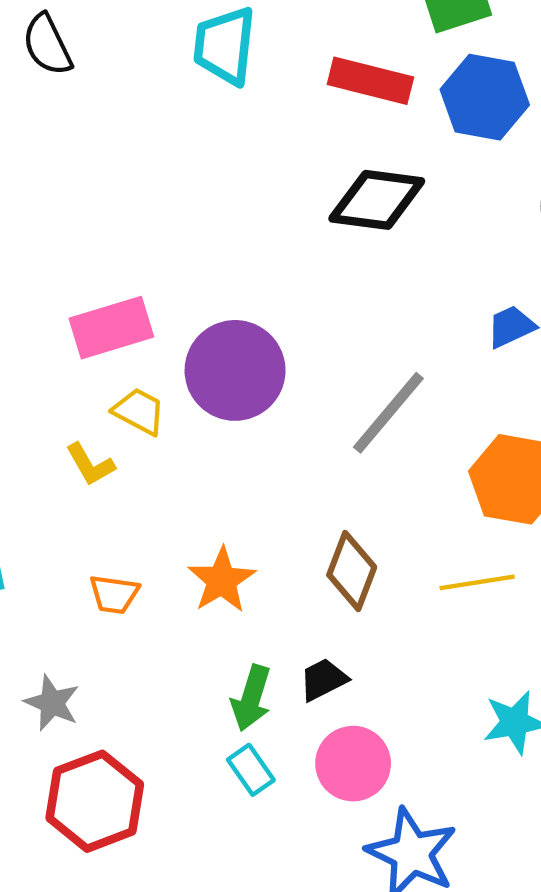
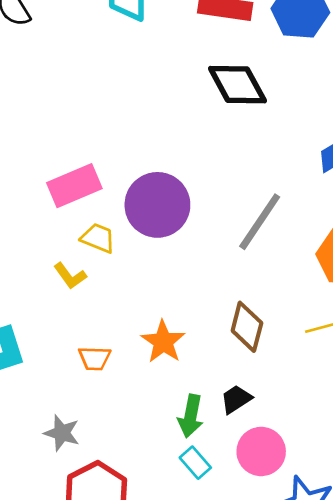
black diamond: (377, 200) -> (237, 85), turned 60

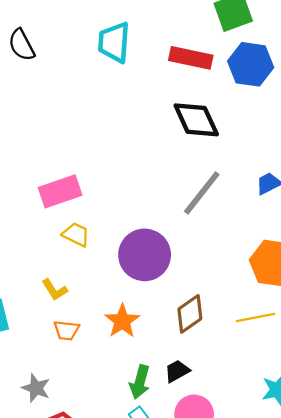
purple circle: (157, 205) -> (145, 255), moved
gray line: (260, 222) -> (202, 193), moved
yellow L-shape: (70, 276) -> (55, 290), moved
brown diamond: (247, 327) -> (190, 314), turned 36

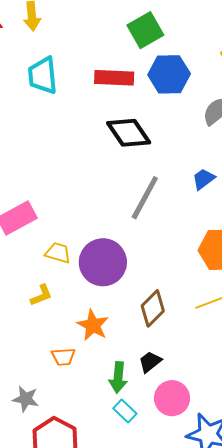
yellow trapezoid: (76, 234) -> (58, 253), moved
yellow L-shape: (55, 290) -> (41, 295), moved, turned -70
orange trapezoid: (66, 330) -> (63, 357), moved

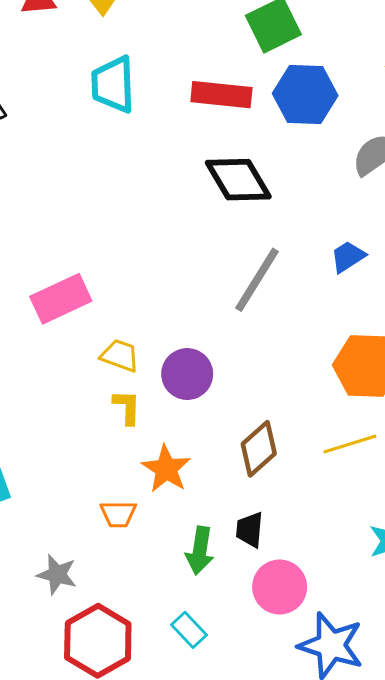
purple circle: (103, 262) -> (187, 374), size x0.7
yellow L-shape: (41, 295) -> (127, 407), moved, turned -70
black trapezoid: (150, 362) -> (250, 530), turned -50
cyan rectangle: (125, 411) -> (189, 630), moved

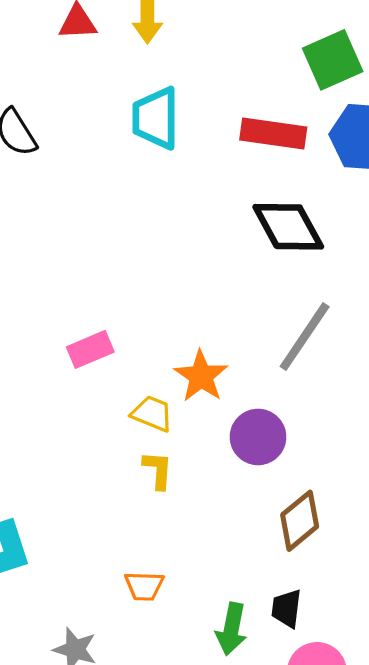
pink rectangle: (61, 299) -> (90, 349), size x0.7
purple circle: (187, 374) -> (258, 437), moved
orange star: (166, 469) -> (201, 376), moved

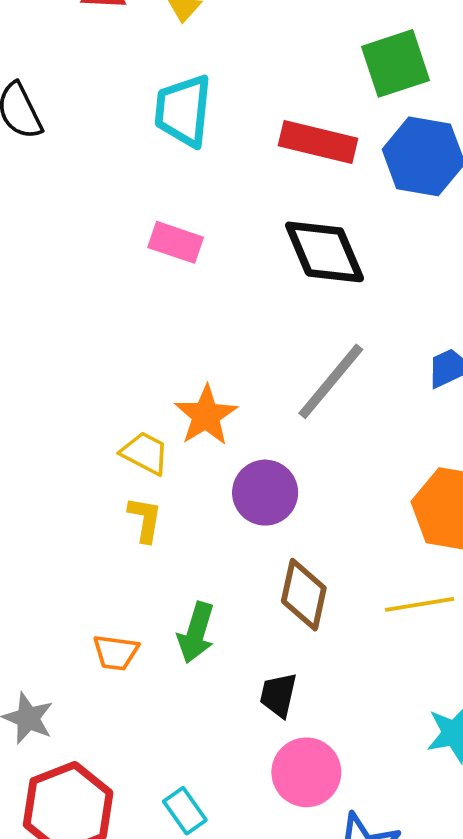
pink rectangle: (90, 349) -> (176, 242), moved, turned 36
brown diamond: (300, 521) -> (304, 595), turned -44
green arrow: (231, 629) -> (196, 633), moved

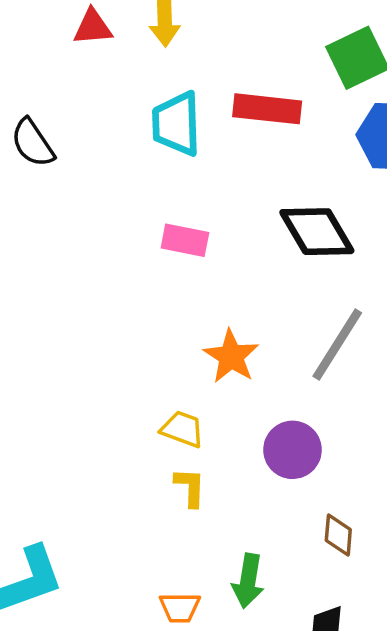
red rectangle: (318, 142) -> (267, 109), moved
orange star: (206, 415) -> (231, 356), moved
brown diamond: (304, 595) -> (338, 535), size x0.7

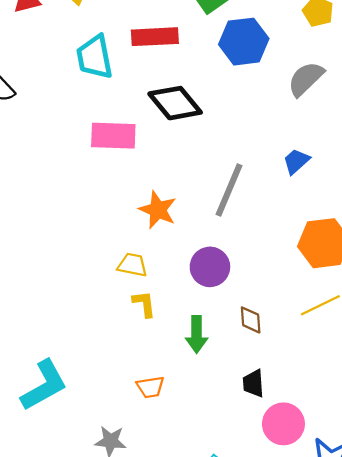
black diamond: (317, 232) -> (175, 103), moved
pink rectangle: (185, 240) -> (113, 136), size x1.4
green arrow: (248, 581) -> (197, 334), moved

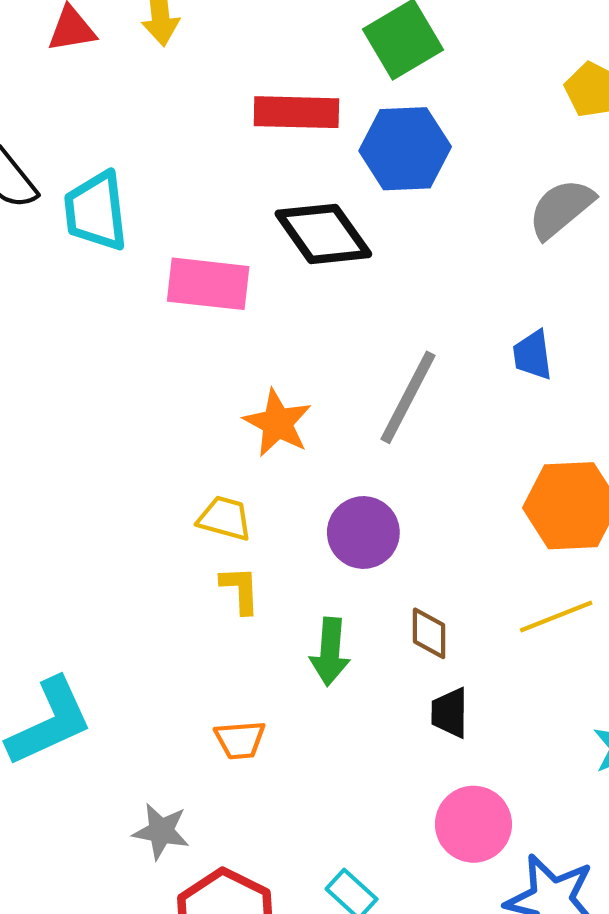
blue hexagon: (244, 42) -> (405, 149), moved
cyan trapezoid: (95, 57) -> (96, 211), moved
blue trapezoid: (296, 161) -> (533, 355), turned -60
black trapezoid: (253, 383) -> (450, 713), moved

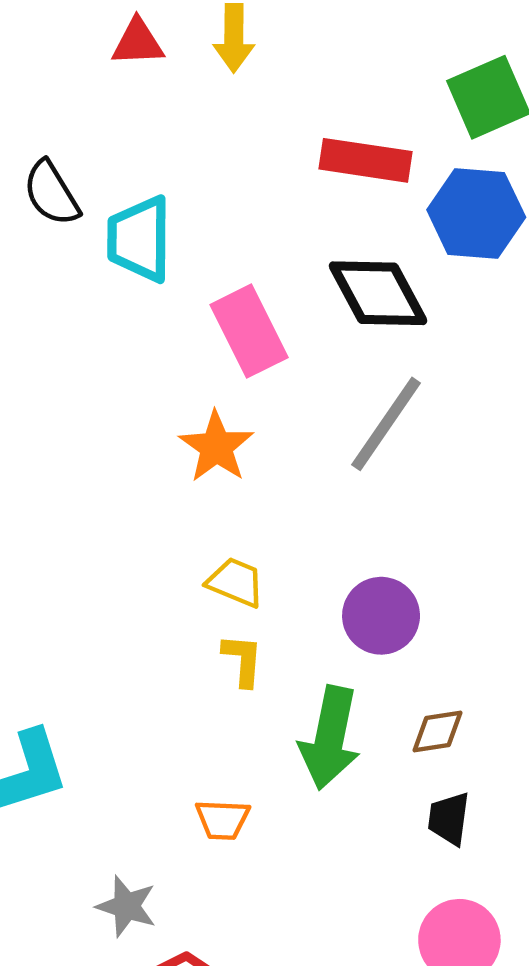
pink rectangle: (208, 284) -> (249, 331), turned 50
gray line: (408, 397) -> (386, 424), moved
orange star: (278, 423) -> (216, 447), moved
brown diamond: (429, 633) -> (437, 731), turned 74
green arrow: (330, 652) -> (330, 738), size x1.4

